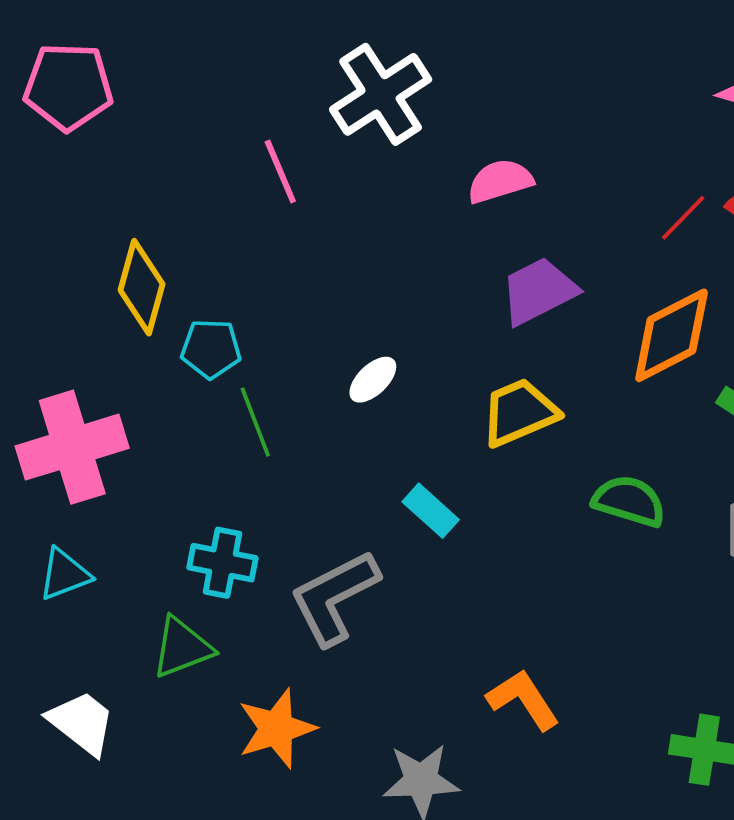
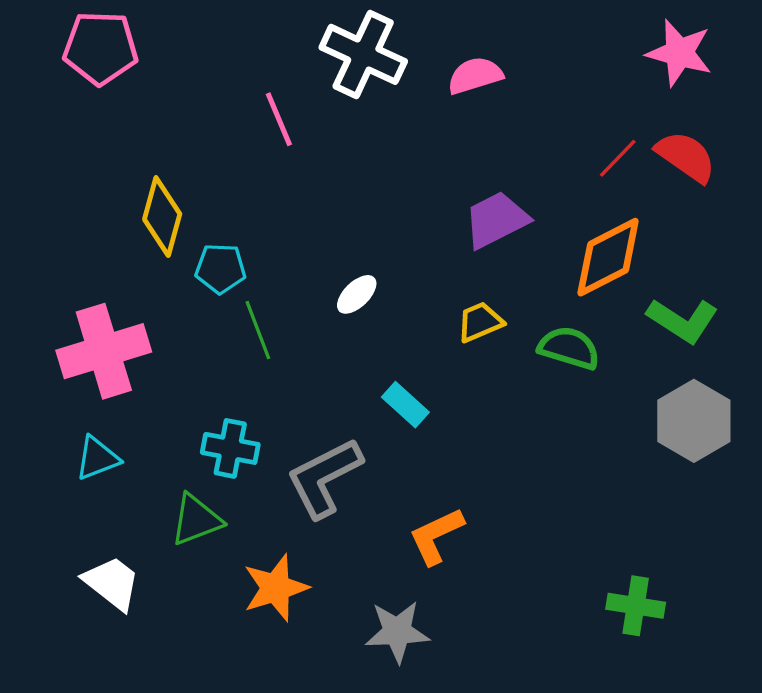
white cross: (381, 94) -> (363, 54), turned -32
pink semicircle: (500, 181) -> (475, 76), moved
yellow trapezoid: (519, 412) -> (480, 322), size x0.7
green semicircle: (629, 501) -> (569, 348), moved
orange L-shape: (523, 700) -> (436, 536), moved, turned -82

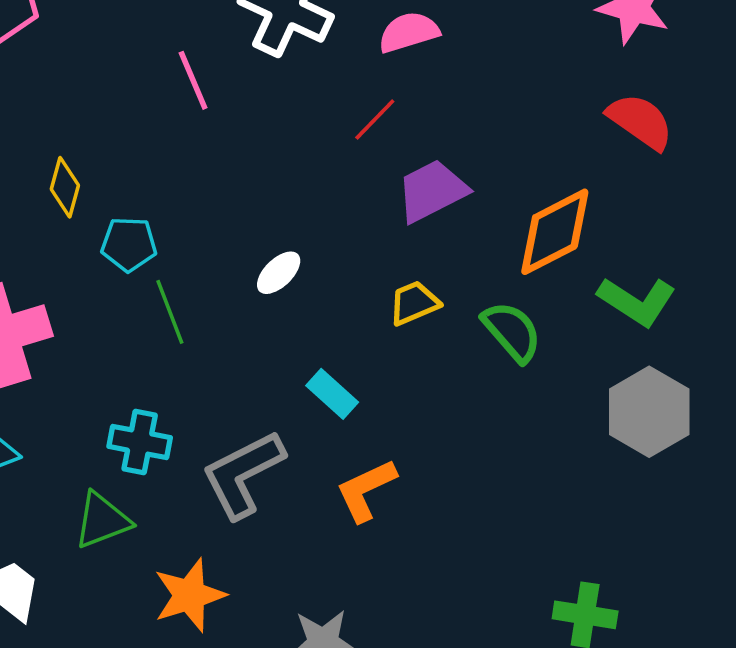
red line: (618, 158) -> (375, 120), moved
yellow diamond: (162, 217) -> (65, 187), size x0.7
green semicircle: (569, 348) -> (512, 332), turned 32
orange L-shape: (436, 536) -> (366, 490), moved

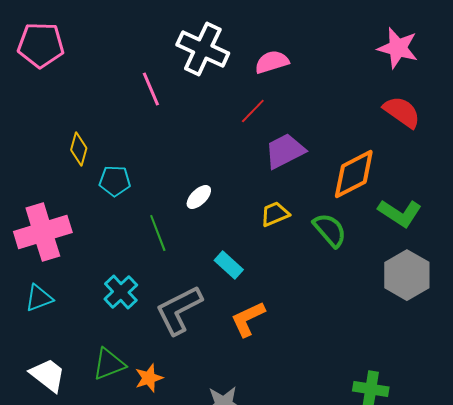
green line: (170, 312) -> (158, 233), moved
cyan cross: (140, 442) -> (121, 292), turned 36
green triangle: (102, 520) -> (109, 364), moved
orange star: (190, 595) -> (149, 378), size x0.7

